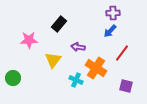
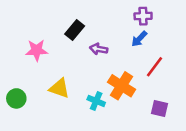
purple arrow: (78, 47) -> (99, 49), moved
yellow triangle: (53, 60) -> (59, 88), moved, turned -48

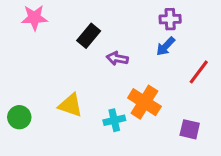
pink star: (37, 50) -> (34, 18), moved
red line: (154, 67) -> (199, 72), moved
cyan cross: (96, 101) -> (114, 120), turned -36

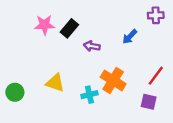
pink star: (34, 18) -> (44, 25), moved
purple cross: (170, 19) -> (156, 15), moved
red line: (199, 72) -> (156, 76), moved

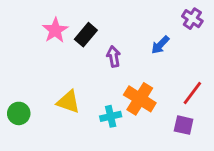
purple cross: (156, 15) -> (192, 19), turned 35
pink star: (44, 25) -> (55, 30), turned -30
purple arrow: (92, 46) -> (114, 57), turned 70

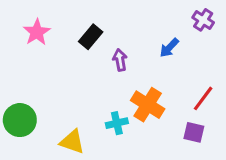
pink star: (55, 30) -> (37, 32), moved
yellow triangle: (68, 102) -> (72, 142), moved
green circle: (19, 113) -> (20, 120), size x1.4

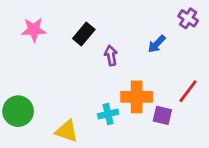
pink star: (37, 32) -> (34, 30), turned 30
orange cross: (148, 105) -> (137, 97), turned -32
purple square: (194, 132) -> (162, 115), moved

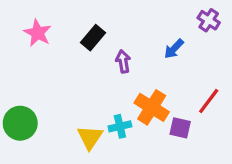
pink star: (34, 30) -> (38, 33), turned 30
orange cross: (137, 97) -> (152, 107), turned 32
yellow triangle: (67, 131) -> (90, 137), moved, turned 45

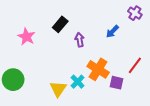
pink star: (38, 33) -> (26, 37), moved
cyan cross: (120, 126) -> (78, 82), turned -32

